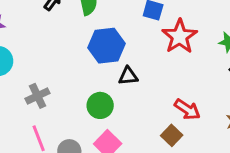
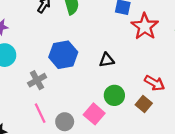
blue hexagon: (106, 46) -> (63, 55), moved
green circle: (100, 105) -> (114, 95), moved

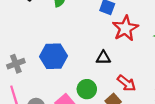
blue hexagon: (63, 55) -> (54, 56), moved
black triangle: (107, 60) -> (103, 58), moved

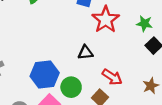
blue hexagon: (54, 56) -> (45, 75), moved

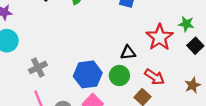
red star: (106, 20) -> (160, 37), moved
green circle: (71, 87) -> (119, 76), moved

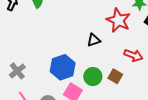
green circle: (119, 76) -> (93, 76), moved
red arrow: (154, 77) -> (133, 55), moved

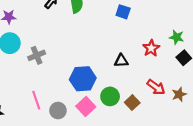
red star: (118, 20) -> (151, 48), size x0.7
gray cross: (17, 71) -> (37, 55), moved

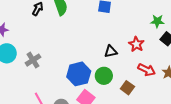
red star: (151, 48) -> (136, 44), moved
green circle: (110, 96) -> (104, 76), moved

